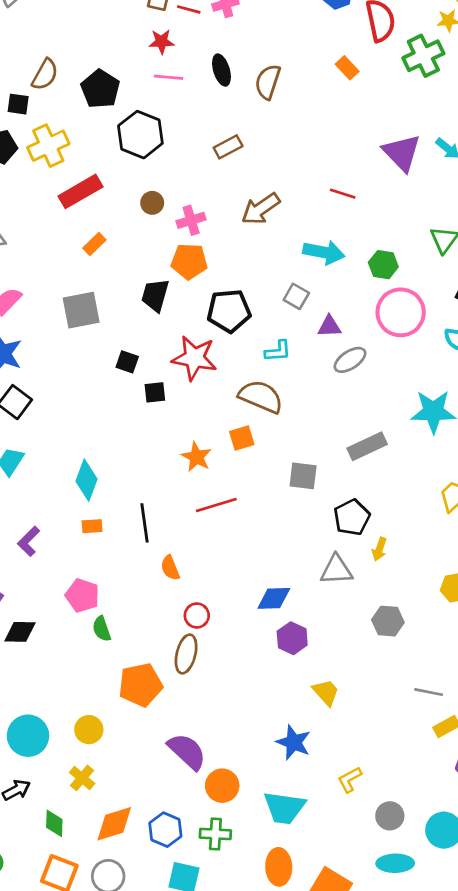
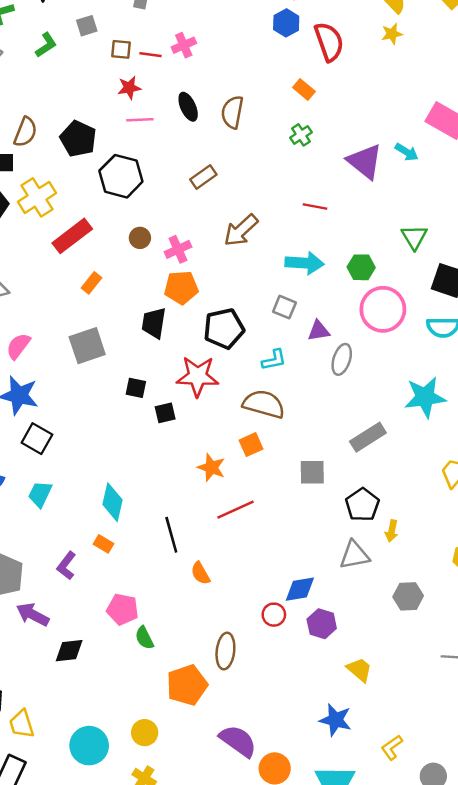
green cross: (423, 56) -> (301, 135), moved, size x0.6
gray ellipse: (350, 360) -> (342, 359), turned -32
orange rectangle: (92, 526) -> (104, 544), moved, turned 42
red circle: (197, 616) -> (274, 615), moved

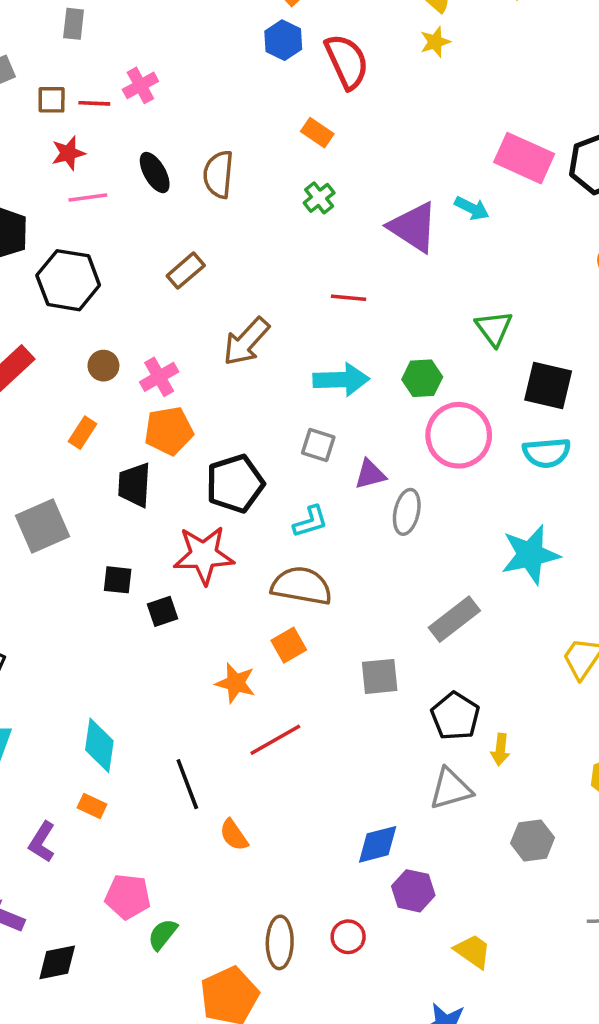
orange rectangle: (91, 283) -> (82, 433), moved
red circle: (274, 615) -> (348, 937), moved
green semicircle: (144, 638) -> (163, 934), turned 70

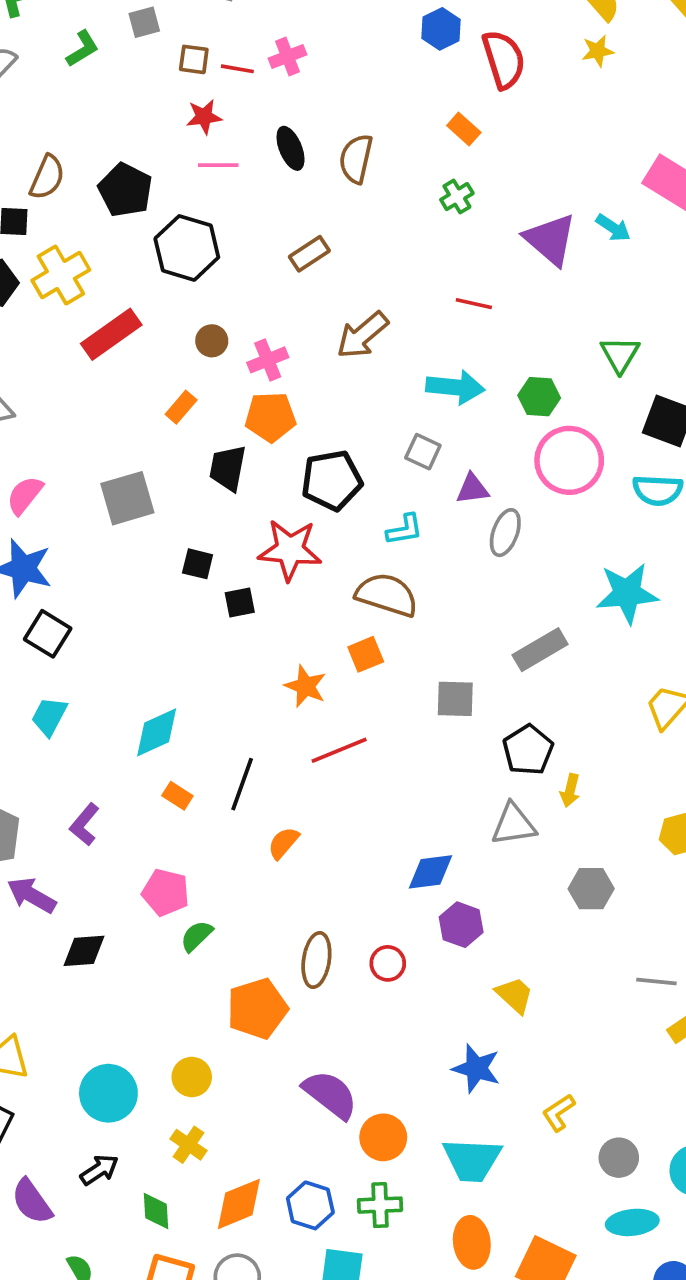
cyan diamond: (99, 745) -> (157, 732), turned 50
black line: (187, 784) -> (242, 784), turned 33
orange rectangle: (92, 806) -> (177, 796), moved
orange semicircle: (234, 835) -> (283, 843), turned 68

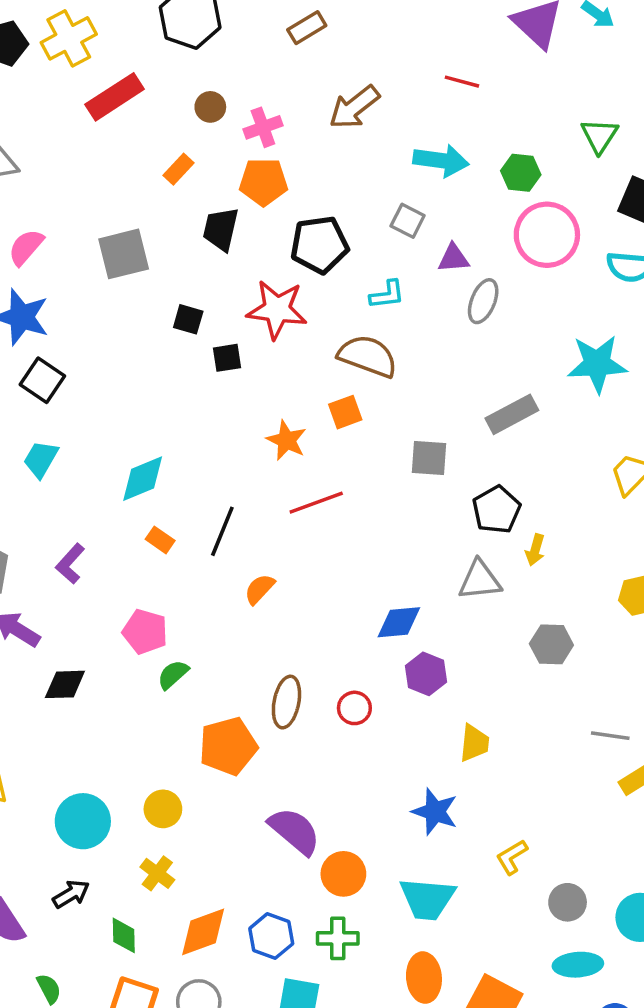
yellow trapezoid: (515, 995) -> (474, 743), turned 51

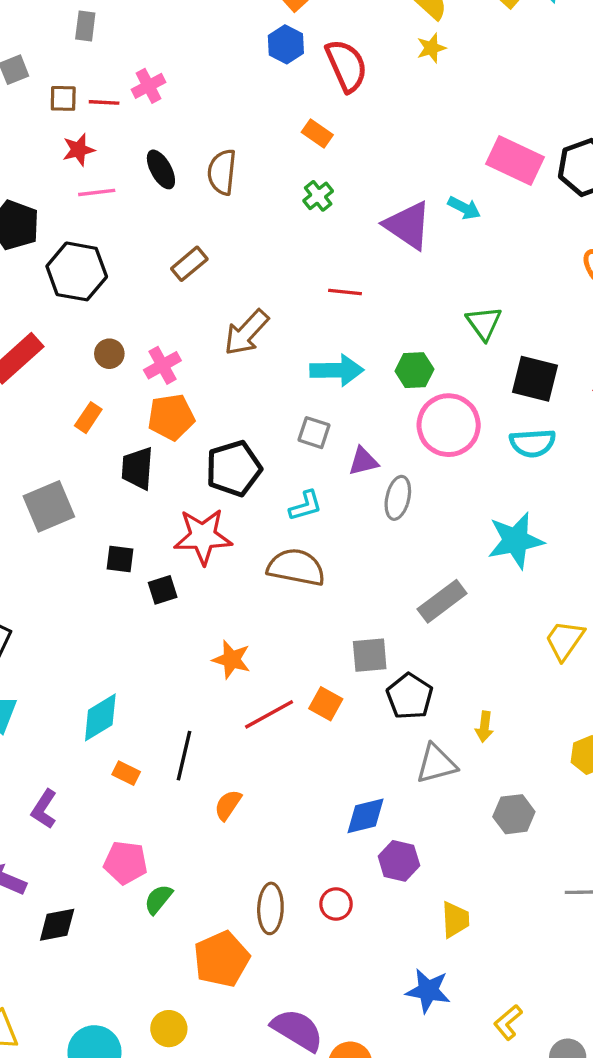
orange square: (345, 412) -> (326, 704), moved, turned -32
black pentagon: (497, 510) -> (410, 696), moved

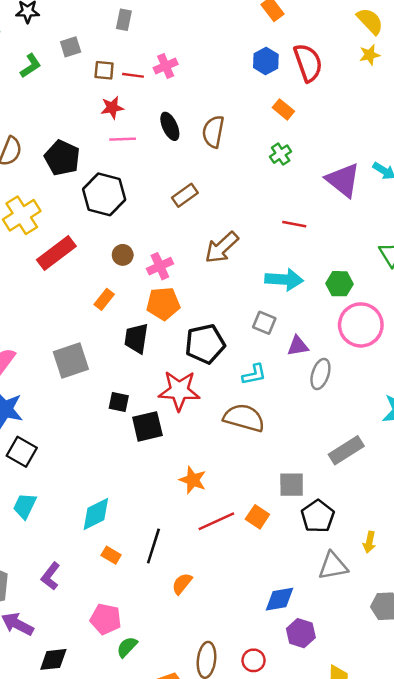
blue hexagon: (286, 44) -> (266, 61), moved
black square: (163, 590) -> (147, 426), size x1.5

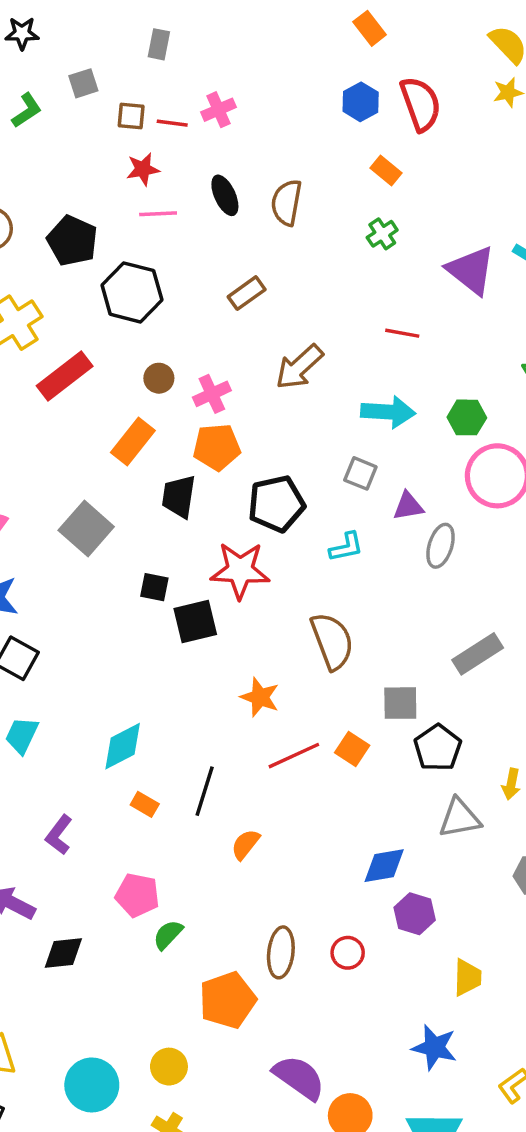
orange rectangle: (104, 299) -> (133, 441), size x1.5
gray square: (71, 361) -> (86, 528), turned -30
brown semicircle: (244, 418) -> (332, 641), moved, turned 54

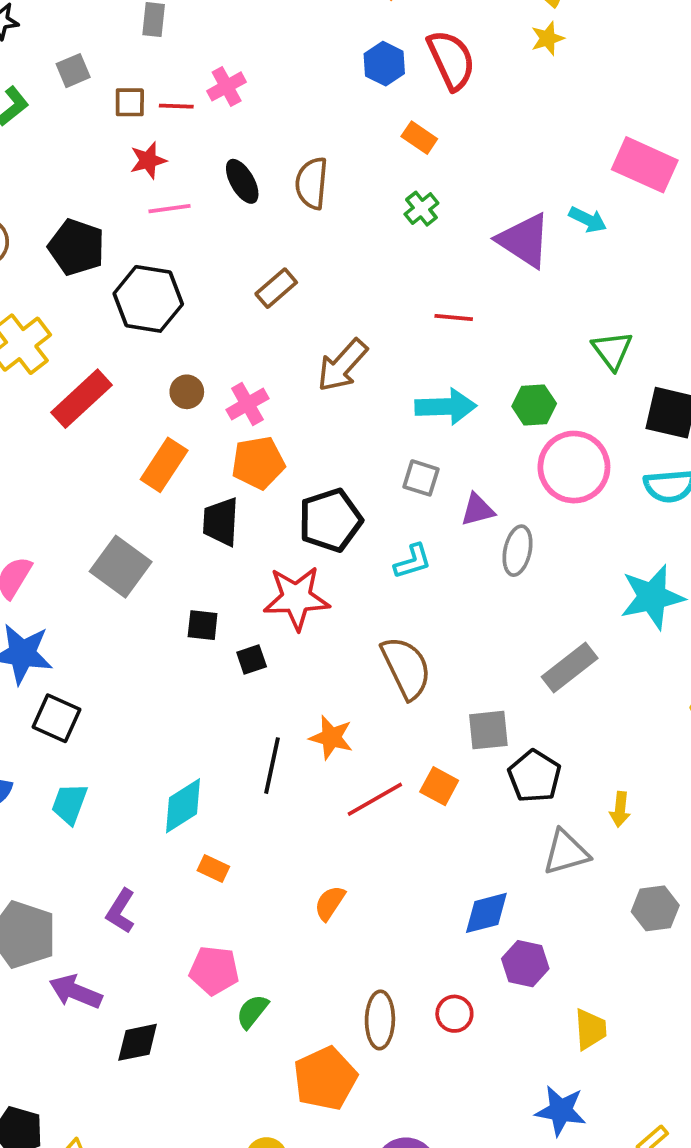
black square: (195, 622) -> (252, 660), size x0.6
black line: (205, 791) -> (272, 766), moved

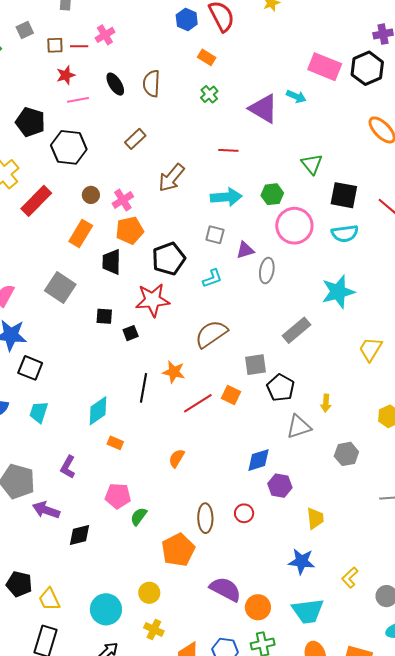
brown semicircle: (406, 668) -> (211, 334), turned -96

